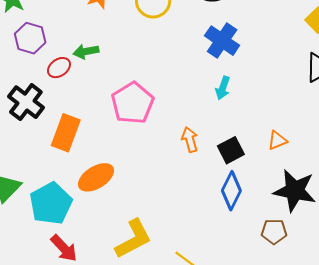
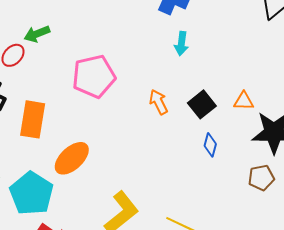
pink pentagon: (133, 103) -> (94, 76), turned 30
orange triangle: (277, 140) -> (244, 101), moved, turned 35
blue diamond: (231, 191) -> (210, 145), size x0.6

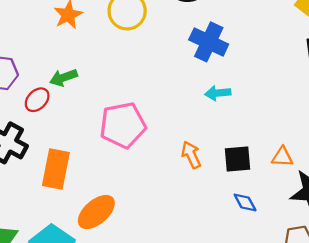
cyan arrow: (181, 44) -> (218, 93), turned 75
black square: (202, 104) -> (237, 159), turned 32
blue diamond: (210, 145) -> (245, 203), turned -45

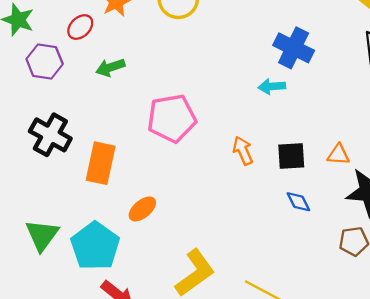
blue cross: (209, 42) -> (294, 48), moved
red ellipse: (37, 100) -> (80, 27), moved
orange ellipse: (96, 212) -> (142, 209), size x0.7

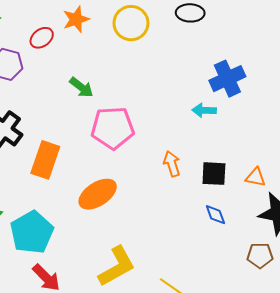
blue cross: (294, 48) -> (227, 79), turned 32
green arrow: (110, 67) -> (81, 87), moved, turned -130
orange ellipse: (142, 209) -> (98, 194), moved, size x1.5

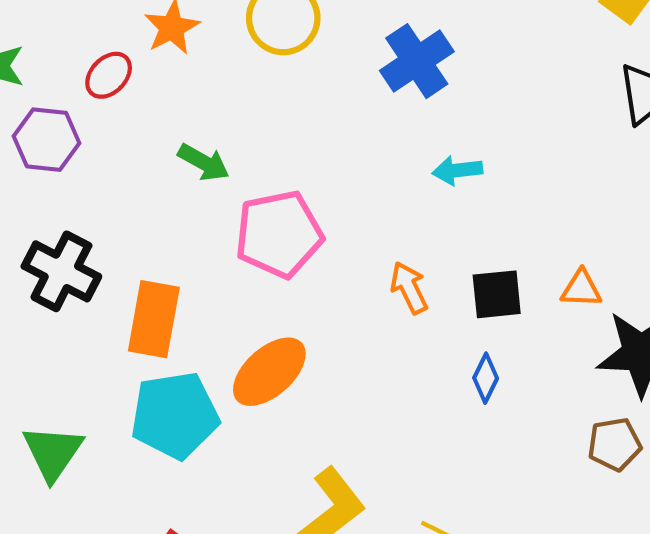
blue cross: (227, 79) -> (417, 61), moved
blue diamond: (215, 215) -> (486, 378), moved, turned 55
cyan pentagon: (32, 232) -> (175, 415), moved, turned 30

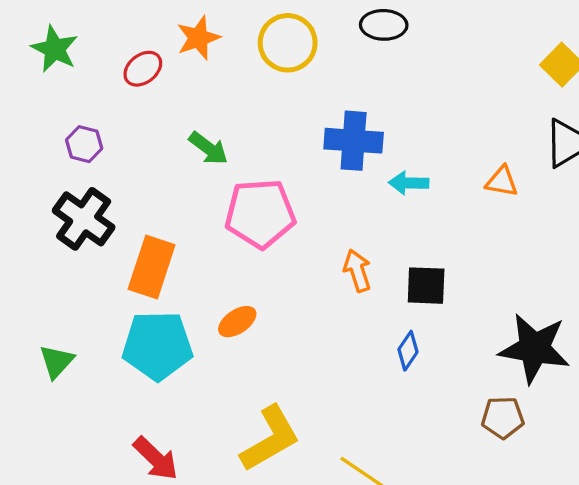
blue cross: (417, 61) -> (354, 141), moved, turned 30
purple hexagon: (46, 140) -> (84, 144), moved, size x0.7
orange triangle: (581, 289) -> (502, 181), moved
orange ellipse: (269, 372) -> (237, 322), size x0.6
green triangle: (53, 453) -> (57, 361), size x0.7

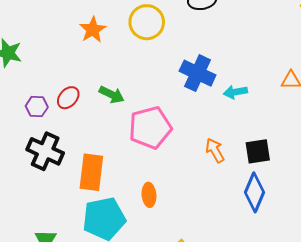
red ellipse: (143, 69) -> (68, 98), moved
blue cross: (354, 141) -> (198, 73), turned 32
orange ellipse: (237, 322) -> (149, 195), turned -50
blue diamond: (408, 351) -> (254, 192), size x1.6

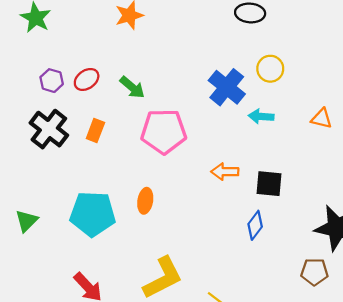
yellow circle: (147, 22) -> (270, 69), moved, size x0.7
orange arrow: (215, 150) -> (225, 172), turned -75
orange rectangle: (91, 172) -> (95, 131), moved, size x0.6
blue diamond: (254, 192) -> (255, 225), size x0.7

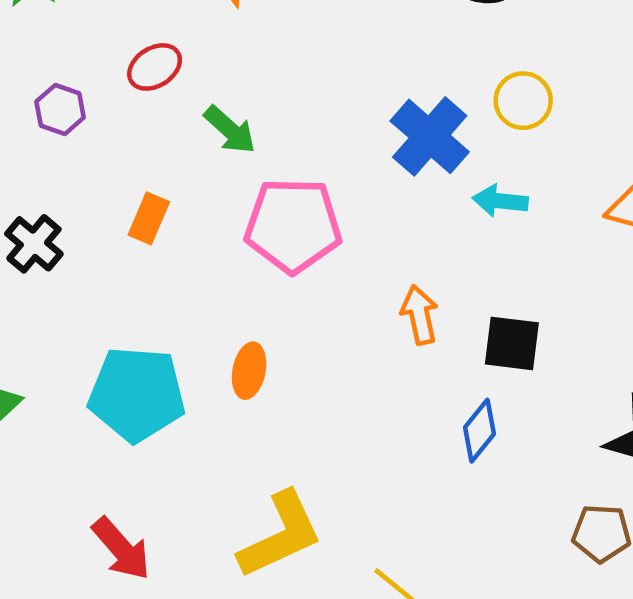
red ellipse: (87, 79) -> (155, 67), moved
black cross: (49, 129) -> (34, 244), moved, size x0.7
orange arrow: (225, 172) -> (420, 315), turned 76

